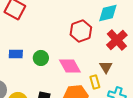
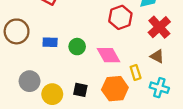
brown triangle: (106, 67) -> (157, 56), moved, turned -32

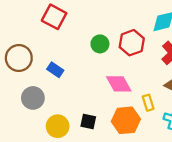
blue rectangle: (50, 42) -> (55, 70), turned 32
green circle: (77, 47) -> (100, 44), moved
gray circle: (30, 81) -> (33, 98), moved

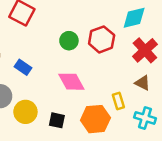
pink diamond: (119, 84) -> (71, 82), moved
yellow circle: (58, 126) -> (25, 112), moved

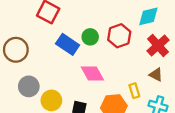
blue rectangle: (23, 67) -> (68, 44), moved, size x1.5

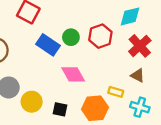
yellow rectangle: (134, 91) -> (116, 92), turned -56

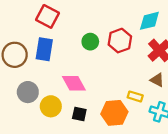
blue rectangle: (48, 45) -> (44, 49), moved, turned 65
pink diamond: (73, 74) -> (74, 83), moved

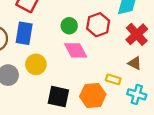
pink diamond: (74, 83) -> (76, 50), moved
yellow circle: (51, 106) -> (36, 64), moved
black square: (79, 114) -> (58, 97), size x1.5

